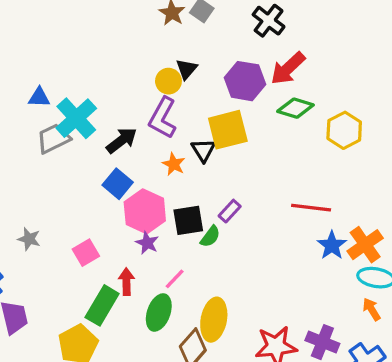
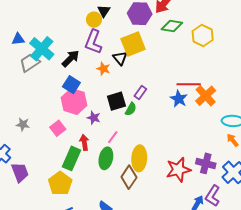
pink hexagon: (145, 211) -> (74, 101), moved
blue star: (332, 245) -> (179, 99), moved
orange cross: (365, 245) -> (206, 96), moved

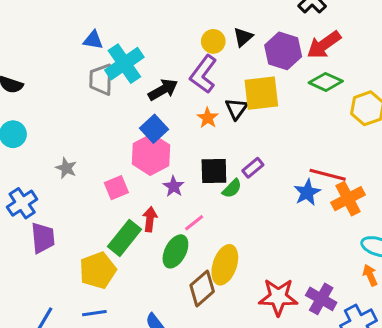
black triangle: (104, 11) -> (243, 37), moved
gray trapezoid: (30, 63) -> (101, 79), turned -70

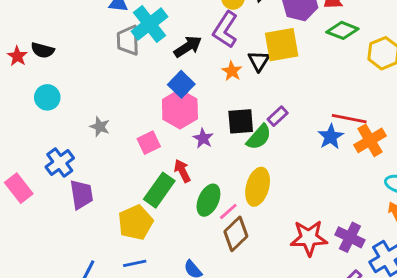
green semicircle: (232, 188) -> (259, 137), size x1.4
red arrow: (150, 219) -> (182, 171), turned -30
pink line: (194, 223) -> (228, 211), moved
yellow ellipse: (225, 265) -> (258, 187), moved

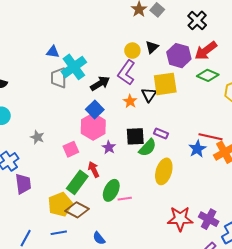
purple rectangle: (278, 116) -> (161, 133), turned 64
yellow ellipse: (258, 187) -> (164, 171), moved
pink line: (228, 211) -> (125, 199), turned 32
brown diamond: (236, 234) -> (77, 210), moved, turned 70

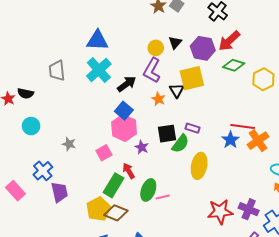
blue triangle: (53, 52) -> (97, 40), moved, size x1.6
gray trapezoid: (59, 78) -> (57, 71), moved

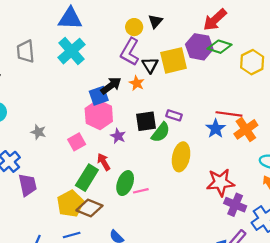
purple hexagon: (203, 48) -> (199, 47), moved
black arrow: (127, 84) -> (111, 86), moved
black triangle: (177, 91) -> (150, 65), moved
blue square: (124, 111) -> (99, 96), turned 30
red star: (220, 212) -> (220, 182), moved

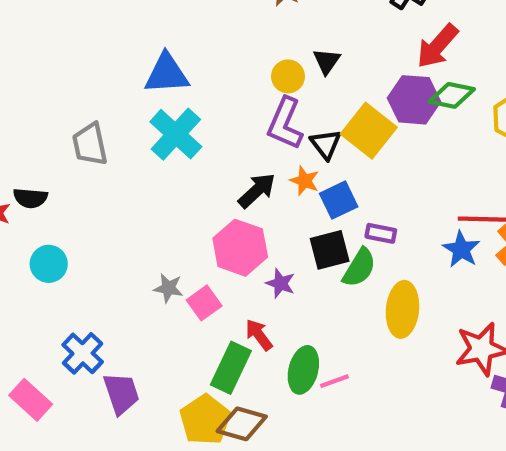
yellow square: (174, 60) -> (369, 131), turned -32
blue square: (99, 96) -> (339, 200), moved
gray star: (38, 132) -> (168, 288), moved

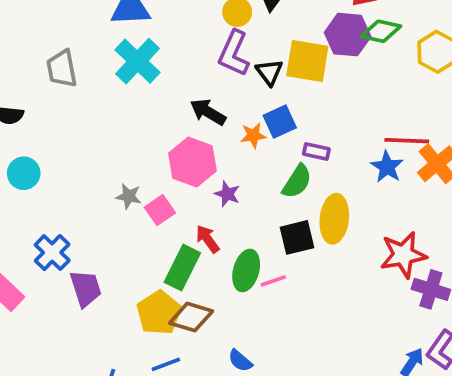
yellow square: (369, 131) -> (307, 61), turned -30
orange star: (305, 181) -> (253, 135), moved, turned -30
black arrow: (257, 191) -> (208, 112), turned -108
black square: (330, 250) -> (297, 237), moved

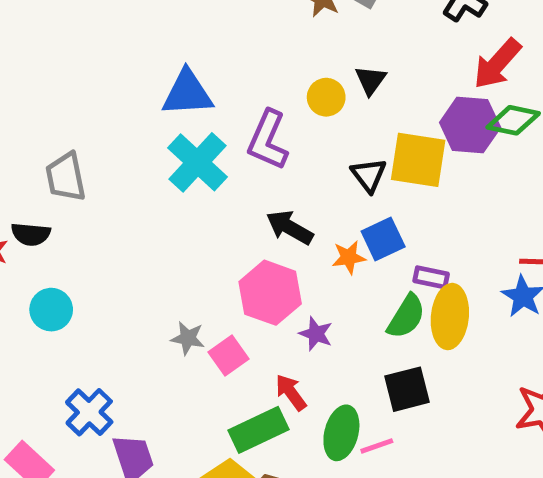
purple L-shape: (234, 53) -> (268, 140), moved
gray trapezoid: (62, 69) -> (66, 177), moved
yellow ellipse: (334, 219) -> (450, 317), moved
green rectangle: (182, 268) -> (259, 430), turned 39

